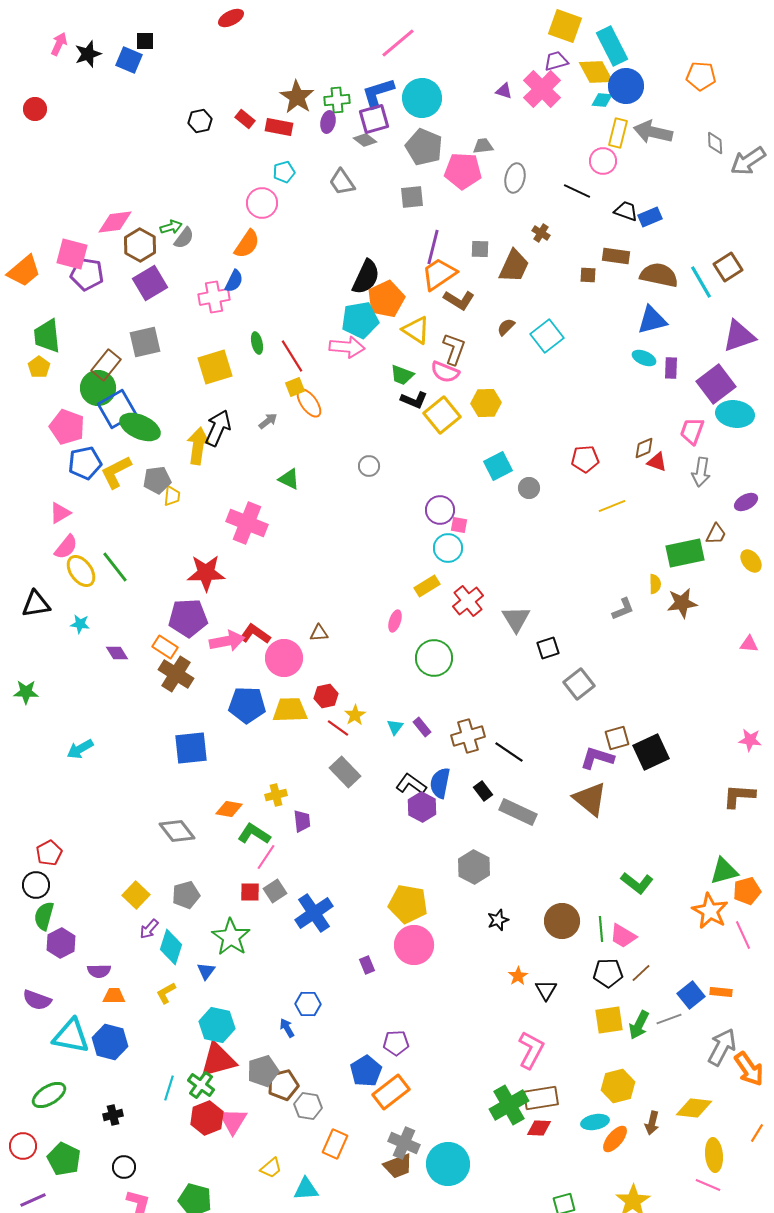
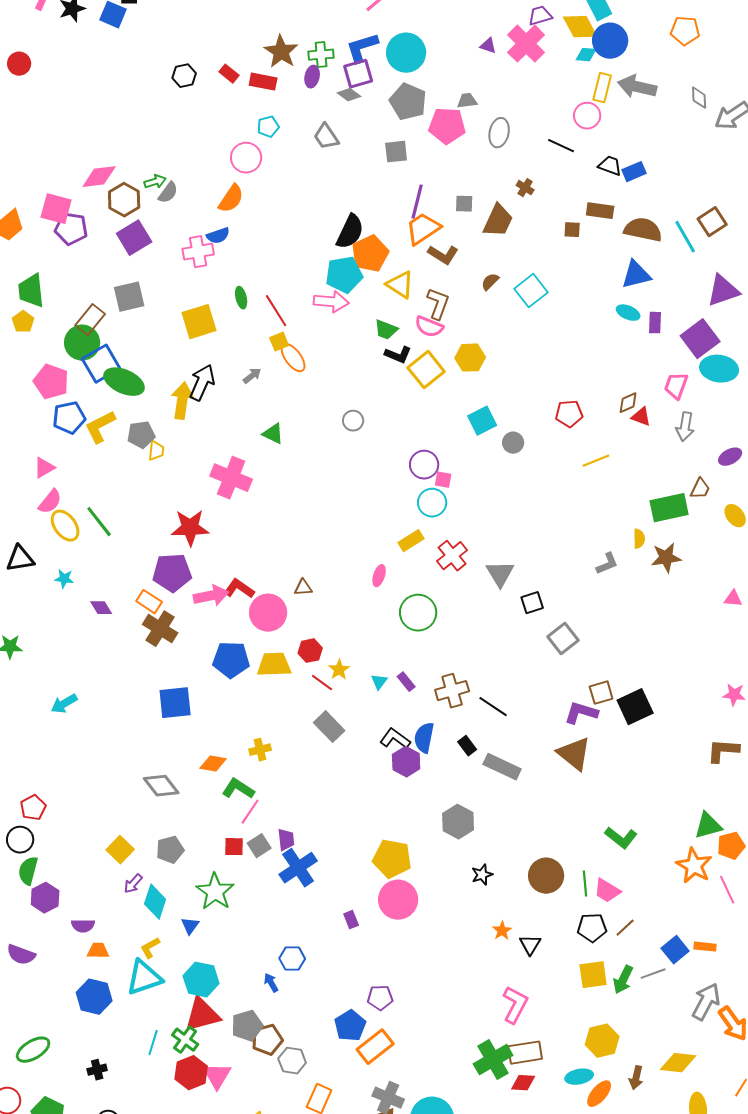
blue semicircle: (234, 281) -> (218, 236), turned 45
purple trapezoid: (302, 821) -> (286, 840), moved
cyan triangle: (71, 1036) -> (144, 978), moved, turned -30

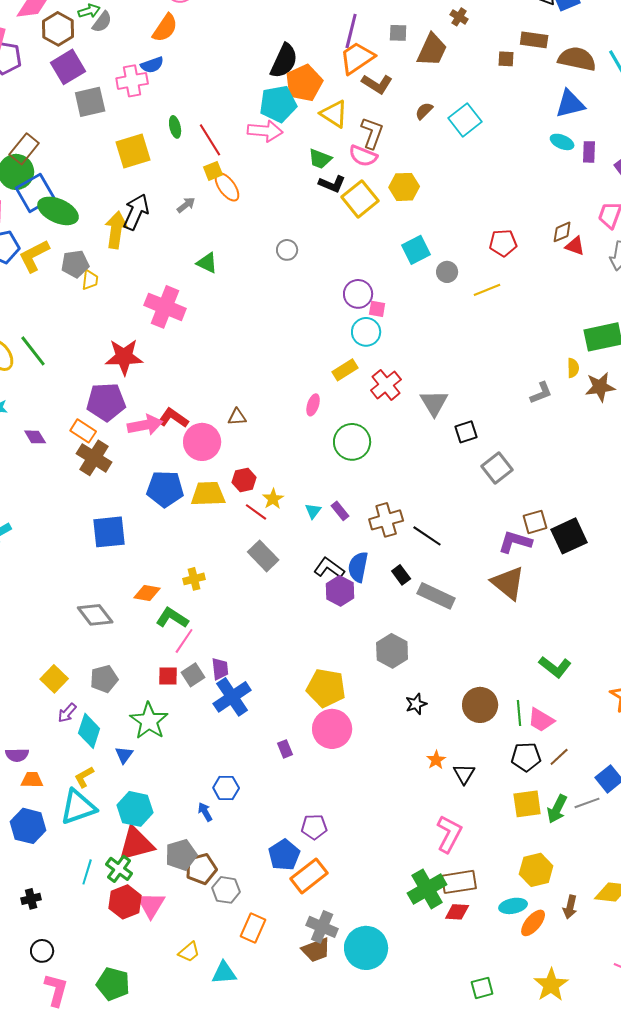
gray square: (129, 297) -> (90, 102), moved
yellow line: (596, 461) -> (487, 290), moved

